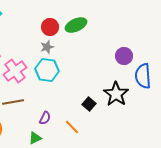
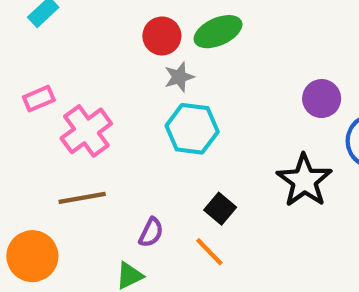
gray star: (47, 47) -> (179, 77), moved
cyan hexagon: (47, 70) -> (192, 129), moved
black square: (89, 104) -> (220, 209), moved

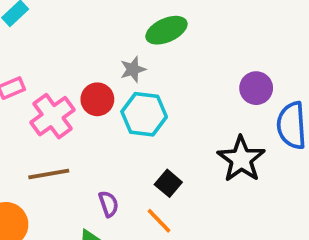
red circle: (162, 36) -> (97, 99), moved
purple semicircle: (151, 232) -> (109, 204), turned -45

